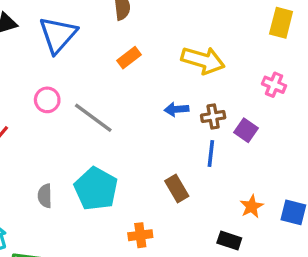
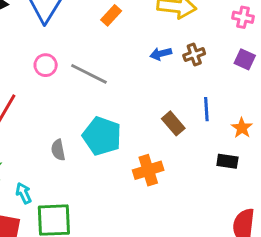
purple square: (246, 130) -> (245, 59), moved
blue line: (211, 153) -> (206, 109), moved
orange cross: (140, 235) -> (148, 170), size x1.4

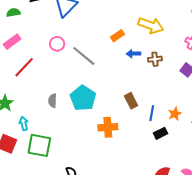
orange rectangle: (111, 15) -> (117, 36), moved
blue line: (206, 109) -> (152, 113), moved
black rectangle: (227, 161) -> (160, 133), turned -48

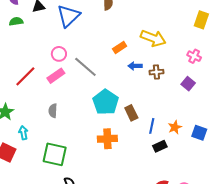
pink rectangle: (12, 42) -> (56, 76), moved
cyan pentagon: (83, 98) -> (106, 102), moved
green square: (39, 145) -> (55, 154), moved

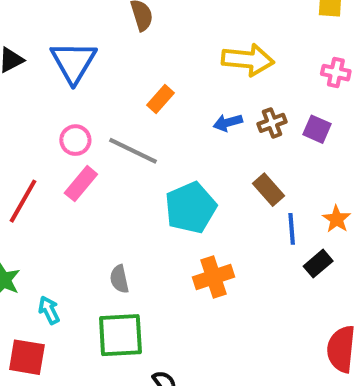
orange rectangle: (120, 47) -> (161, 99), moved
purple square: (188, 84) -> (317, 129), moved
cyan pentagon: (106, 102) -> (190, 208), turned 30
gray semicircle: (53, 111) -> (119, 279), moved
brown rectangle: (131, 113) -> (269, 190), moved

